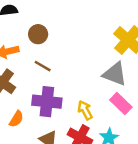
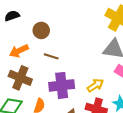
yellow arrow: (85, 110) -> (95, 85), turned 98

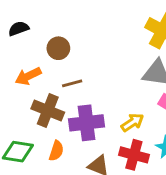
brown line: (51, 56) -> (72, 83), turned -32
brown cross: (20, 78) -> (48, 110), moved

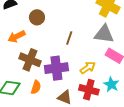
brown line: (72, 83) -> (69, 38), moved, turned -56

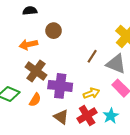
brown line: (69, 38) -> (92, 56), moved
red cross: (89, 90) -> (87, 115), turned 30

